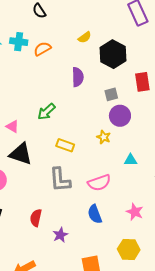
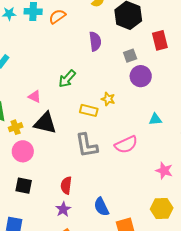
yellow star: (104, 137) -> (108, 99), moved
blue semicircle: (95, 214) -> (101, 207), moved
purple star: (60, 235) -> (63, 209), moved

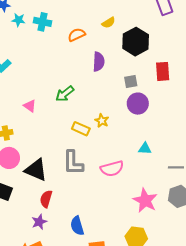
orange semicircle: (57, 16) -> (77, 35), moved
black triangle: (45, 123) -> (36, 170), moved
pink star: (164, 171) -> (145, 200), size x1.4

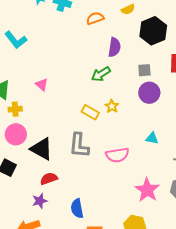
green arrow: (65, 94) -> (101, 74), moved
red semicircle: (46, 199) -> (49, 179), turned 48

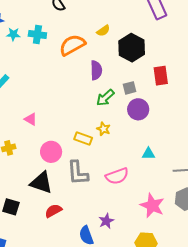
orange semicircle: (95, 18) -> (72, 45), size x1.5
green arrow: (101, 74) -> (105, 98), moved
pink circle: (16, 134) -> (51, 152), moved
purple star: (40, 201) -> (106, 221), moved

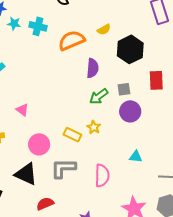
gray L-shape: (78, 173) -> (63, 168), turned 88
pink semicircle: (117, 176) -> (102, 176), turned -75
red semicircle: (53, 211) -> (45, 204), moved

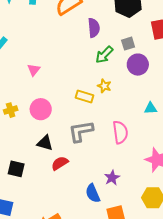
pink triangle: (22, 110) -> (34, 70), moved, turned 40
pink circle: (39, 144) -> (41, 109), moved
black triangle: (26, 174) -> (45, 143), size x0.7
red semicircle: (45, 204) -> (60, 163), moved

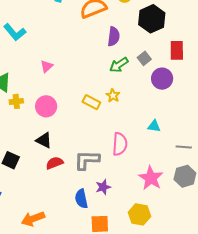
gray square: (128, 44) -> (144, 58), turned -32
purple circle: (138, 65) -> (162, 79), moved
gray L-shape: (81, 131) -> (87, 160), moved

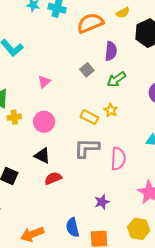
gray square: (144, 58) -> (87, 70), moved
gray L-shape: (87, 160) -> (87, 148), moved
blue semicircle: (81, 199) -> (73, 227), moved

